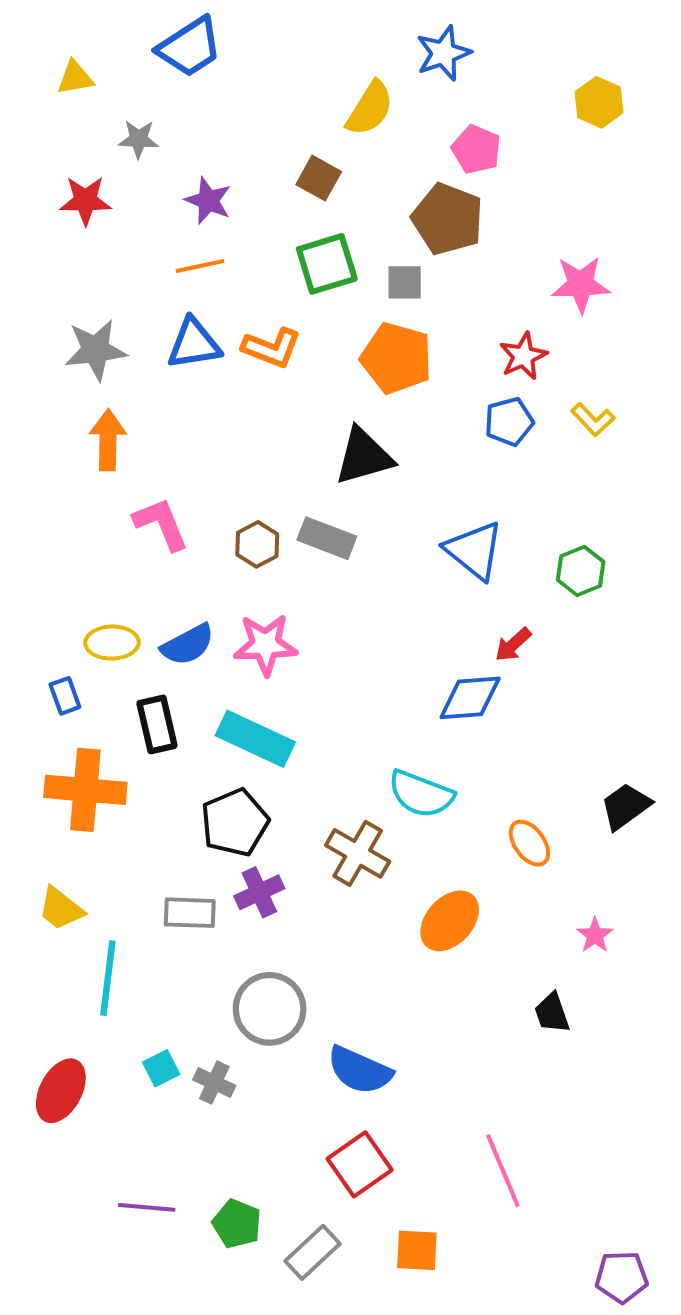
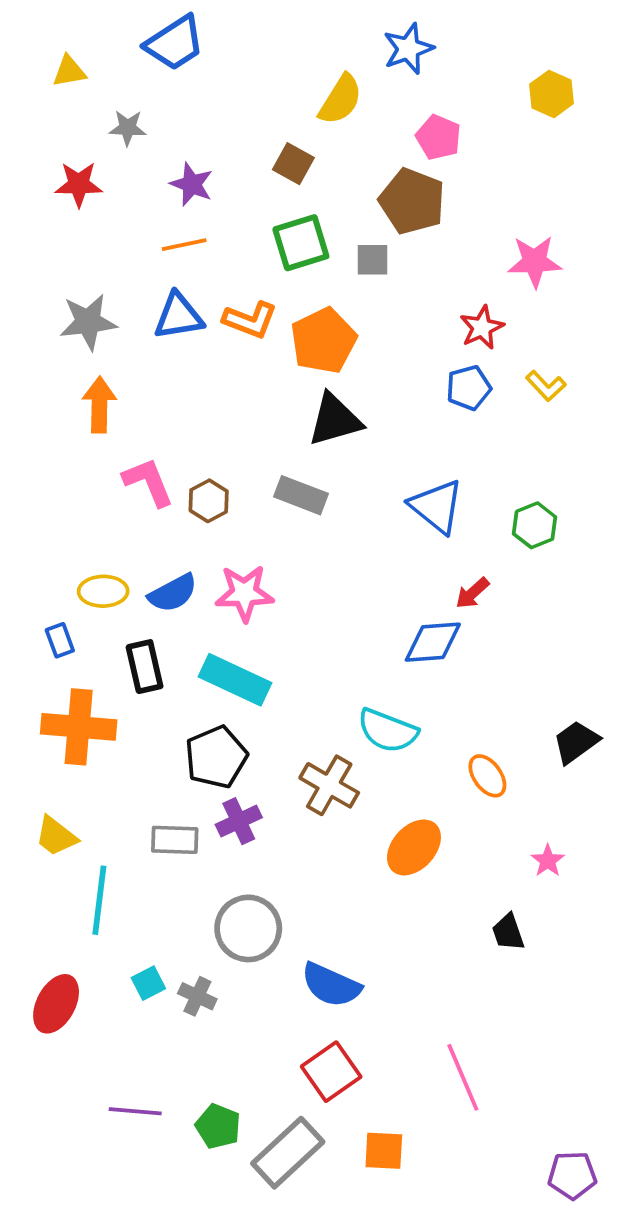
orange pentagon: (396, 358) -> (324, 341), moved, turned 30
brown hexagon: (257, 544) -> (209, 501), moved
gray rectangle: (313, 1252) -> (288, 1153), size x1.4

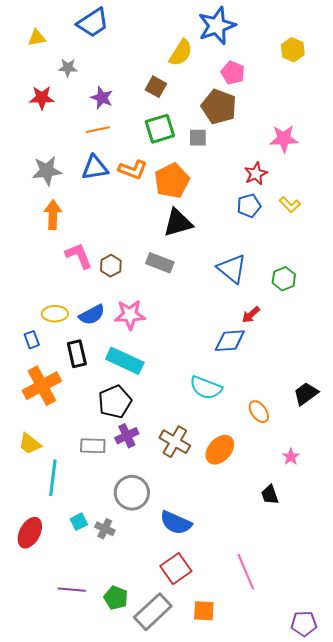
blue star: (408, 49) -> (217, 26), size x1.4
orange cross: (79, 727) -> (42, 386), turned -33
brown cross: (329, 785) -> (175, 442), moved

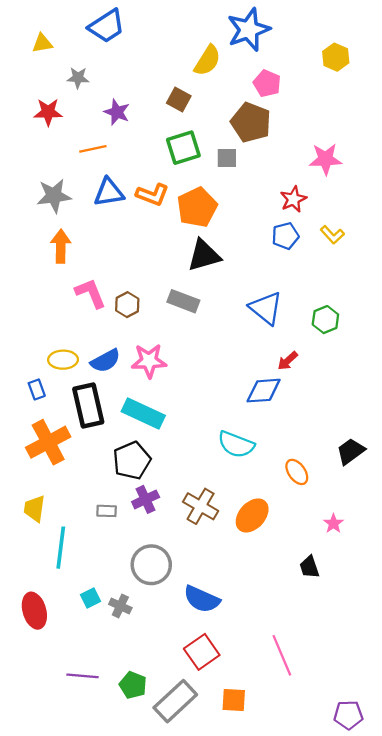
orange line: (98, 130) -> (93, 149), moved
black rectangle: (77, 354) -> (88, 405), size x1.4
yellow trapezoid: (30, 444) -> (34, 509), turned 60
gray rectangle: (93, 446) -> (107, 511), size x0.7
red ellipse: (30, 533) -> (34, 611), turned -44

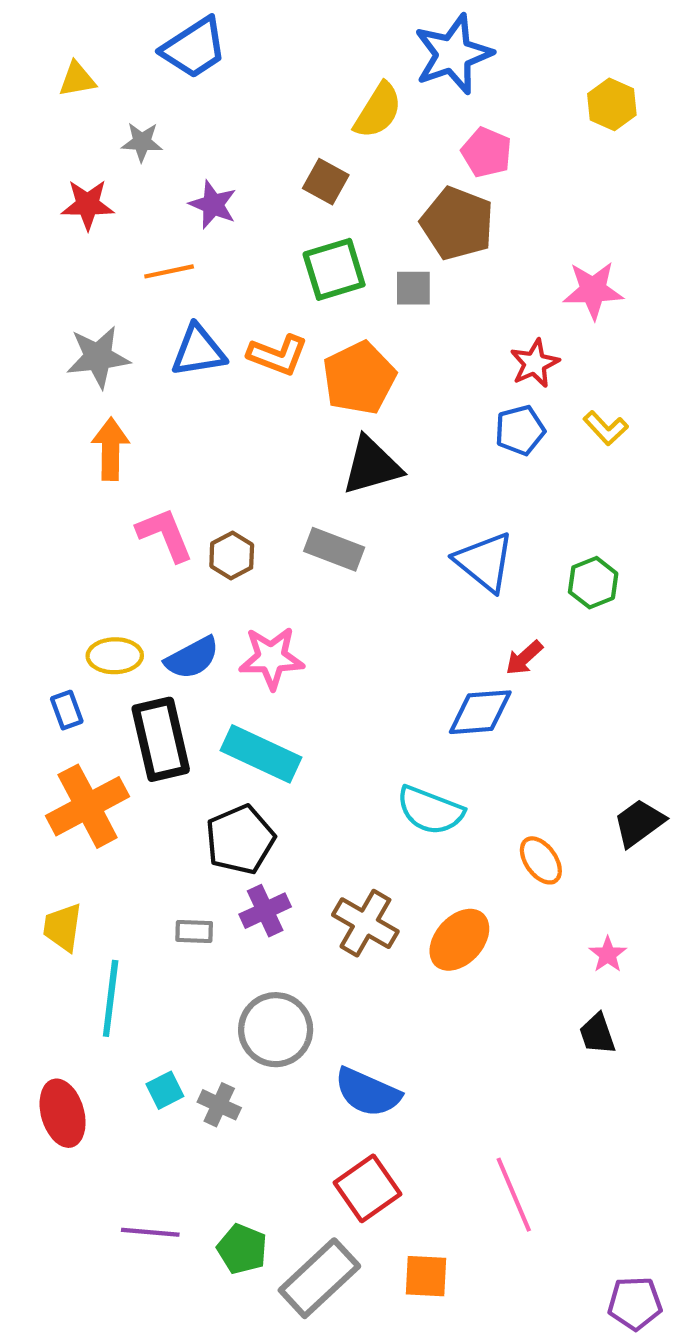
black trapezoid: (309, 567) -> (597, 1034), moved

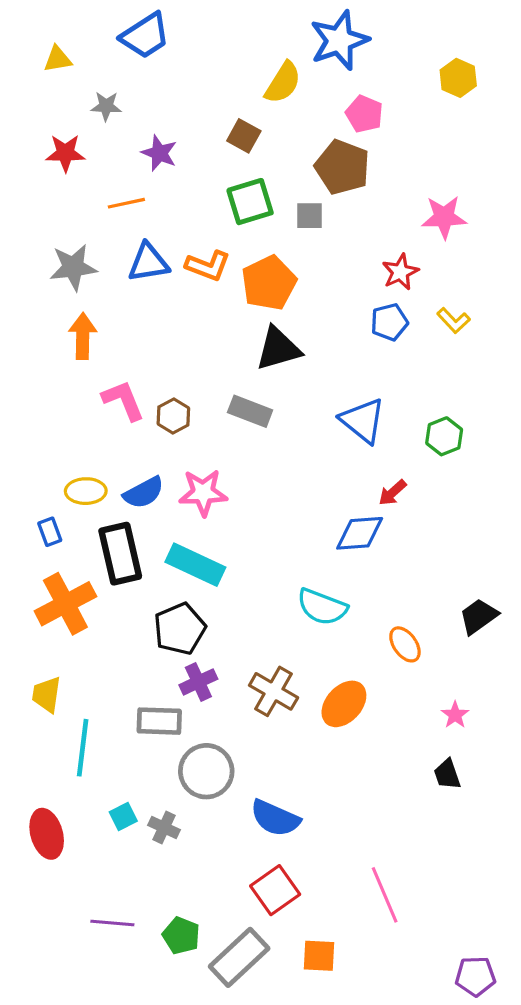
gray rectangle: (194, 931) -> (159, 721), moved, size x1.6

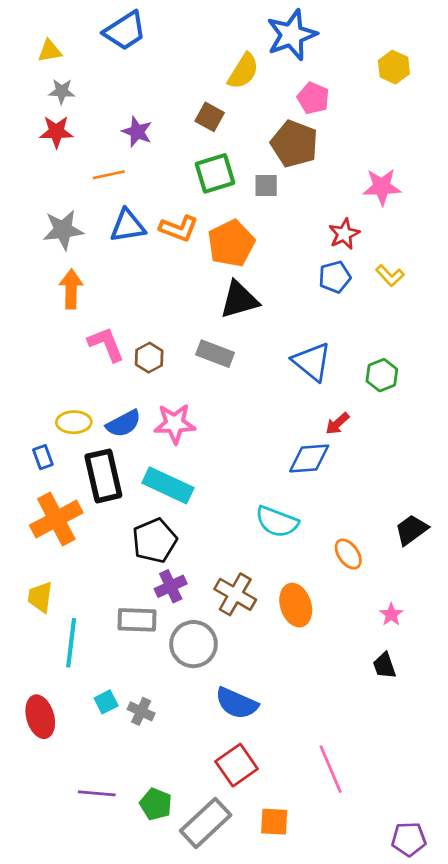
gray star: (106, 106) -> (62, 91), moved
orange ellipse: (344, 704) -> (296, 605), turned -60
gray circle: (206, 771) -> (194, 644), moved

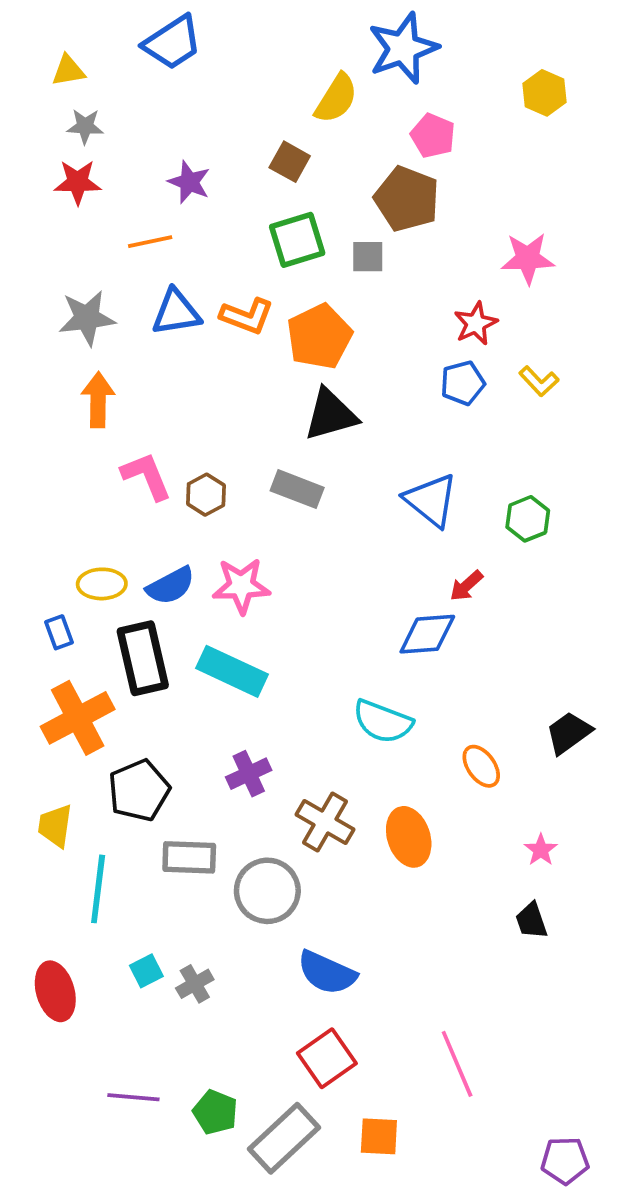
black pentagon: (155, 541) -> (139, 790), moved
purple cross: (171, 586) -> (249, 774), moved
gray cross: (141, 711) -> (195, 984), turned 35

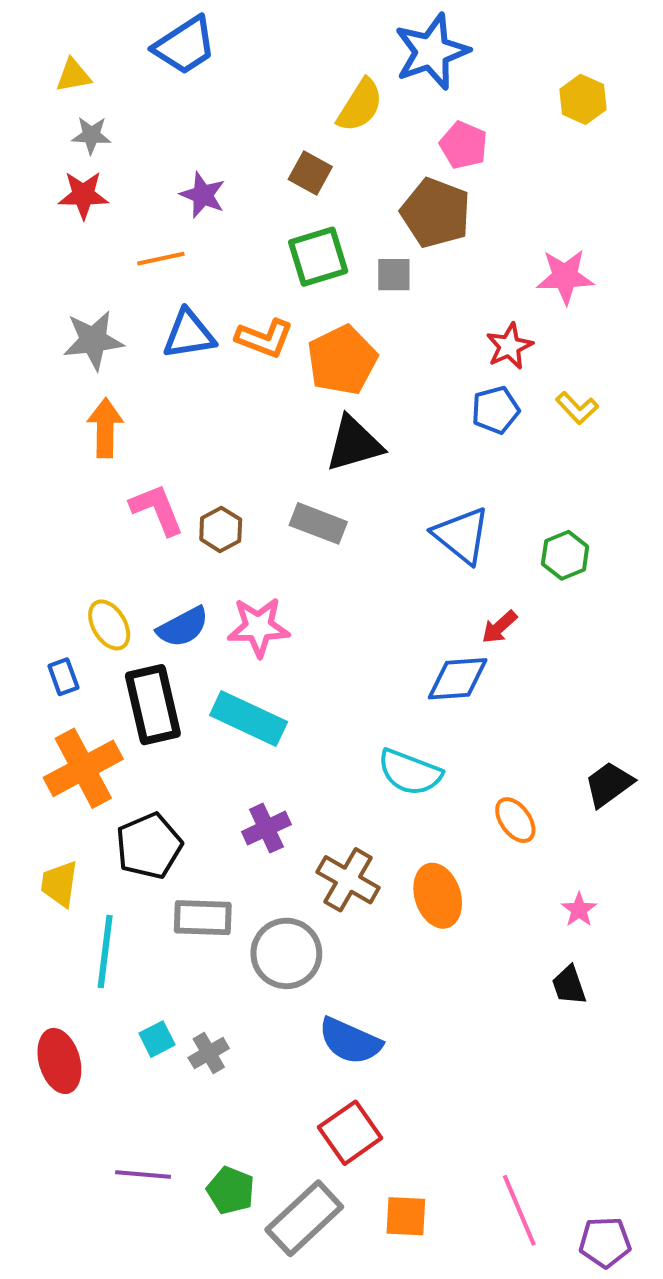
yellow ellipse: (102, 584) -> (109, 625), turned 60
pink line: (457, 1064) -> (519, 1210), moved

